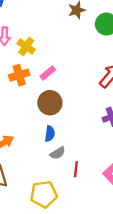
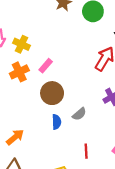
gray semicircle: (58, 153) -> (79, 114), moved

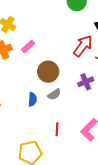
brown circle: (52, 93) -> (48, 72), moved

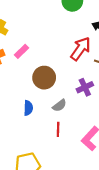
gray semicircle: (54, 94) -> (59, 105), moved
red line: (57, 129) -> (58, 129), moved

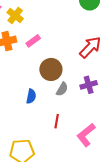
gray semicircle: (59, 105) -> (62, 89), moved, turned -32

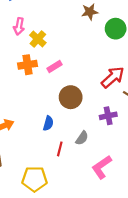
gray semicircle: (62, 89) -> (82, 138), moved
red line: (57, 121) -> (60, 149), moved

